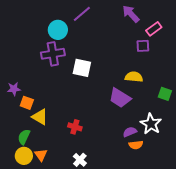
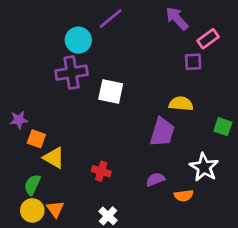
purple trapezoid: (120, 98) -> (162, 132), turned -105
purple semicircle: (130, 132) -> (155, 179), moved

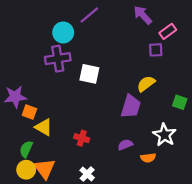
yellow semicircle: (181, 104) -> (146, 84), turned -42
purple star: (19, 120) -> (15, 97), size x1.5
orange triangle: (55, 209) -> (45, 169), size x1.5

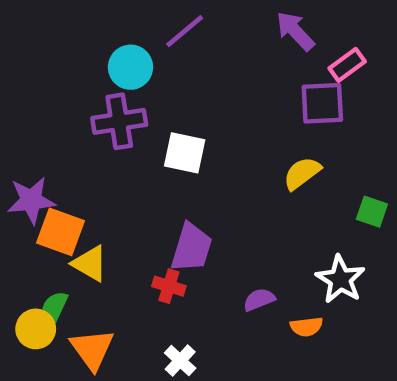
purple square: (156, 50) -> (322, 103), size x1.5
purple trapezoid: (131, 107) -> (191, 248), moved
orange square: (29, 112) -> (61, 232), size x1.5
yellow circle: (26, 170) -> (36, 329), moved

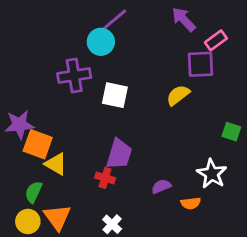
cyan circle: (130, 67) -> (101, 42), moved
yellow semicircle: (302, 173) -> (178, 95), moved
yellow circle: (36, 329) -> (28, 221), moved

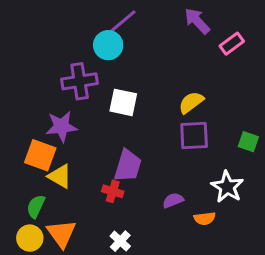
purple square: (201, 64) -> (194, 136), moved
purple star: (19, 125) -> (61, 127), moved

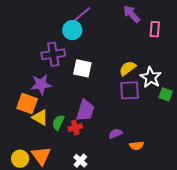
pink rectangle: (232, 44) -> (155, 29), turned -49
white star: (227, 187) -> (151, 77), moved
red cross: (113, 191) -> (75, 128), turned -32
green semicircle: (36, 206) -> (58, 123), moved

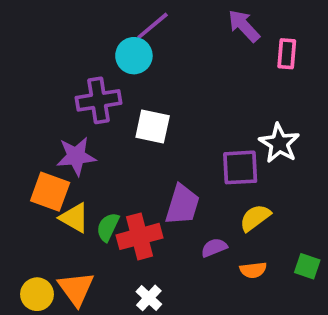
yellow semicircle: (128, 68) -> (255, 218), moved
green square: (166, 94) -> (307, 266), moved
purple trapezoid: (85, 110) -> (182, 205), moved
red cross: (75, 128) -> (140, 236), size x1.6

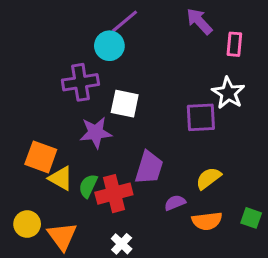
white star: (279, 143) -> (228, 93), moved
purple star: (76, 156) -> (96, 133), moved
purple square: (240, 167) -> (201, 117), moved
orange semicircle: (253, 270) -> (207, 221), size x1.4
yellow circle: (37, 294) -> (27, 224), moved

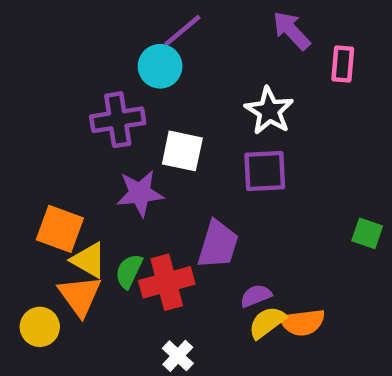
white star: (228, 93) -> (269, 111), moved
purple square: (201, 117) -> (265, 171), moved
yellow semicircle: (208, 178) -> (267, 322), moved
green square: (251, 218) -> (367, 233), moved
orange triangle: (62, 236) -> (80, 296), moved

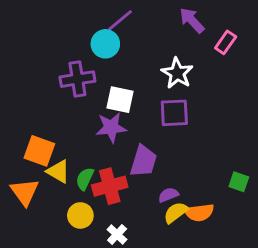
pink rectangle: (343, 64) -> (226, 42), turned 30
purple star: (140, 193) -> (111, 127), moved
green square: (367, 233) -> (239, 182), moved
orange triangle: (80, 296) -> (25, 192), moved
yellow circle: (40, 327) -> (80, 215), moved

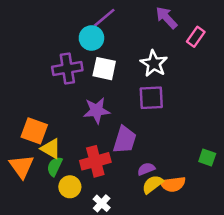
white square: (120, 100) -> (104, 69), moved
green semicircle: (85, 179) -> (55, 166), moved

